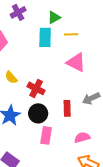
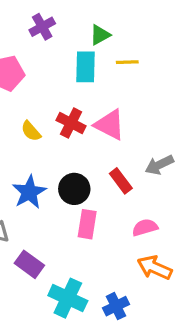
pink triangle: (76, 62) -> (110, 125), moved
red cross: (36, 88) -> (71, 123), moved
red rectangle: (67, 108) -> (121, 181), turned -35

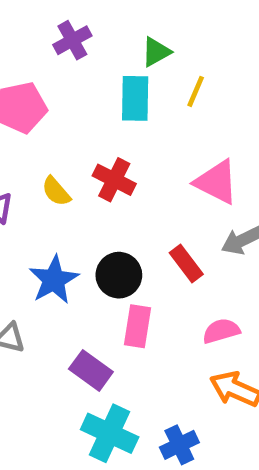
yellow line: (127, 62) -> (196, 91), turned -65
pink triangle: (110, 125) -> (217, 182), moved
purple rectangle: (29, 264) -> (91, 370), moved

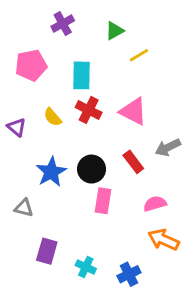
yellow line: (196, 91) -> (139, 55), turned 36
cyan rectangle: (135, 98) -> (81, 75), moved
pink triangle: (217, 182) -> (133, 111), moved
purple rectangle: (91, 370) -> (47, 251), moved, turned 70
cyan cross: (110, 433) -> (86, 267), size x0.6

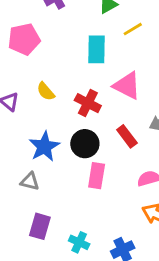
cyan rectangle: (81, 75) -> (97, 49), moved
red cross: (89, 110) -> (88, 103), moved
gray triangle: (24, 208) -> (30, 181), moved

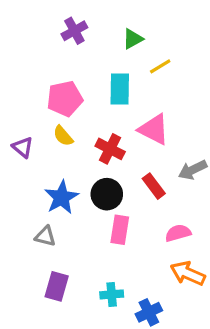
pink pentagon: (24, 39) -> (65, 99), moved
cyan cross: (79, 242) -> (112, 294), moved, turned -30

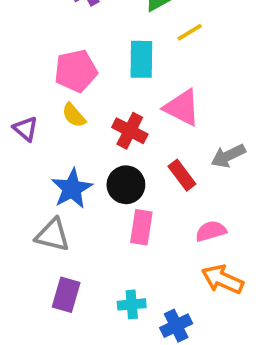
gray triangle: (45, 236) -> (53, 235), size x1.4

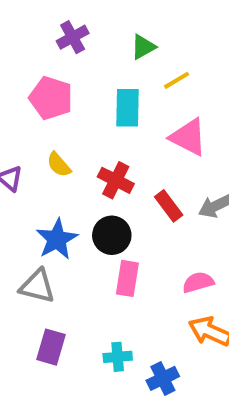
pink pentagon: (76, 71) -> (51, 98), moved, turned 30
pink triangle: (182, 108) -> (188, 137), moved
red rectangle: (182, 175) -> (169, 206), moved

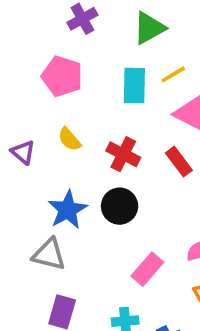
green triangle: (143, 47) -> (149, 28), size x1.4
yellow line: (177, 80) -> (173, 74), moved
red rectangle: (169, 206) -> (179, 162), moved
pink rectangle: (127, 278) -> (147, 269), moved, turned 32

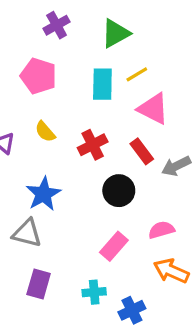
red cross: (123, 154) -> (93, 145), turned 36
black circle: (120, 206) -> (119, 191), moved

